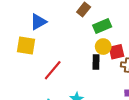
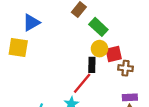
green rectangle: (102, 26) -> (98, 27), turned 66
red line: (53, 70) -> (82, 83), moved

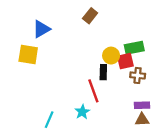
green rectangle: (98, 27) -> (134, 48), moved, turned -54
red line: (82, 83) -> (93, 91), turned -60

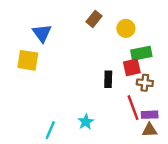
blue triangle: (41, 29) -> (42, 33), turned -36
yellow circle: (111, 56) -> (126, 28), moved
red line: (93, 91) -> (133, 108), moved

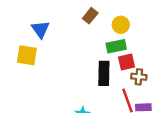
green rectangle: (141, 53) -> (116, 46), moved
black rectangle: (108, 79) -> (104, 73), size x1.5

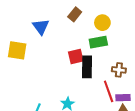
blue triangle: (40, 29) -> (41, 27), moved
red square: (126, 62) -> (76, 57), moved

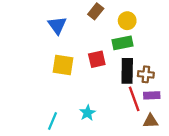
yellow square: (17, 50) -> (63, 65), moved
black rectangle: (87, 67) -> (127, 71), moved
purple rectangle: (123, 98) -> (152, 95), moved

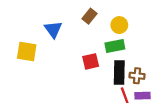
yellow square: (63, 65) -> (27, 52), moved

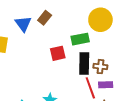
brown rectangle: (90, 16) -> (45, 18), moved
yellow circle: (119, 25) -> (100, 20), moved, size x1.5

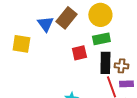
brown rectangle: (45, 18) -> (66, 18), size x1.5
yellow circle: (100, 20) -> (100, 15), moved

